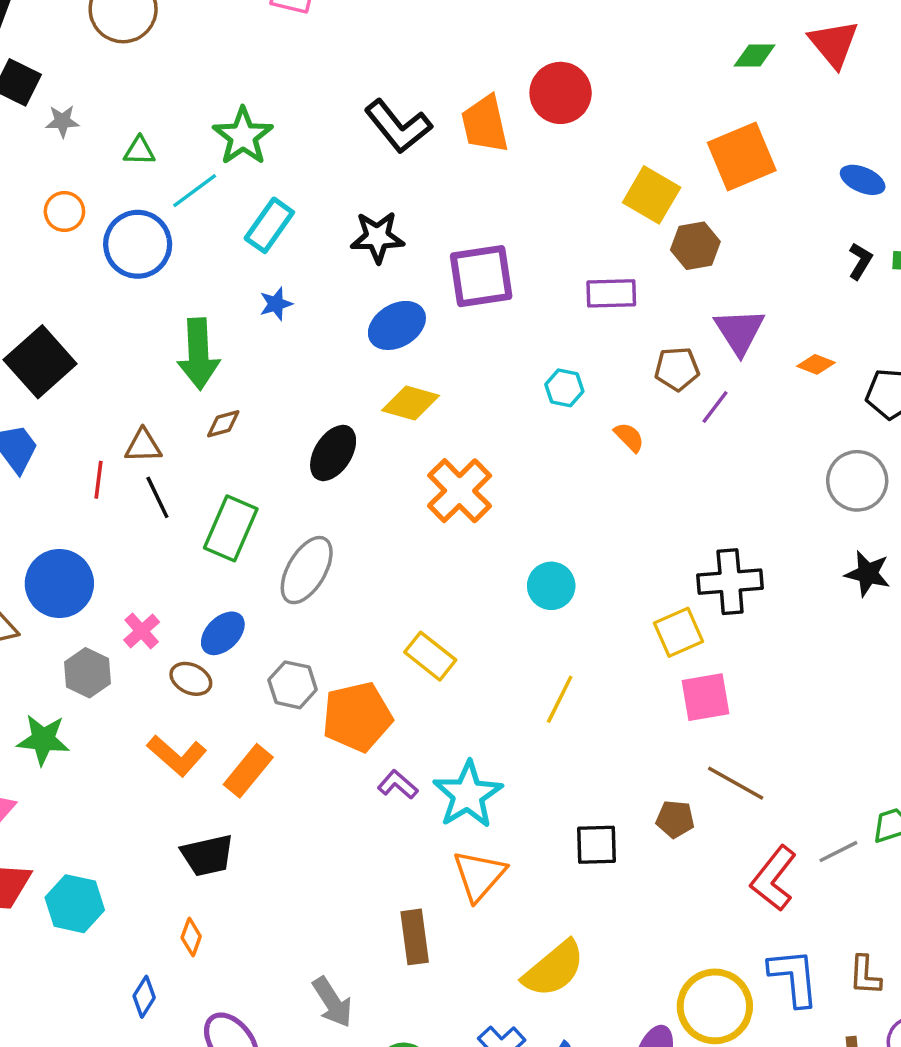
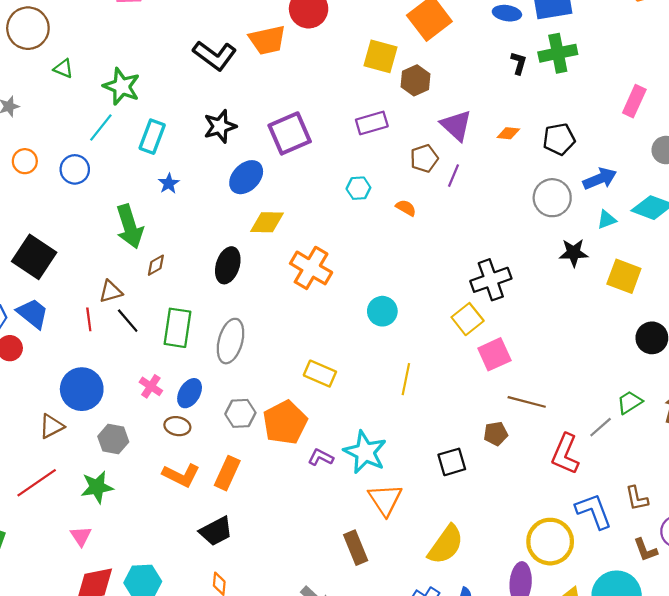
orange trapezoid: (485, 124) -> (267, 40), turned -75
green triangle: (139, 151) -> (63, 69), moved, turned 36
blue circle: (138, 244) -> (75, 169), size x0.7
pink cross: (142, 631) -> (151, 386), moved

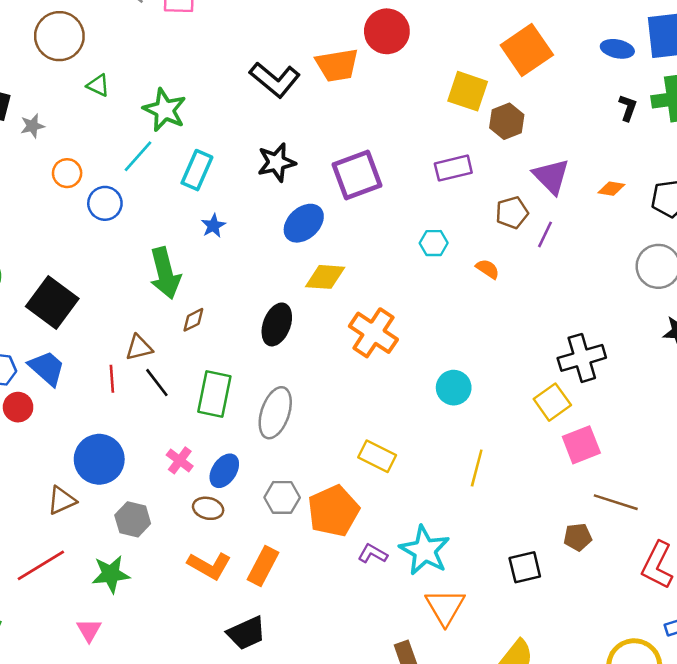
orange circle: (25, 161) -> (67, 173), moved

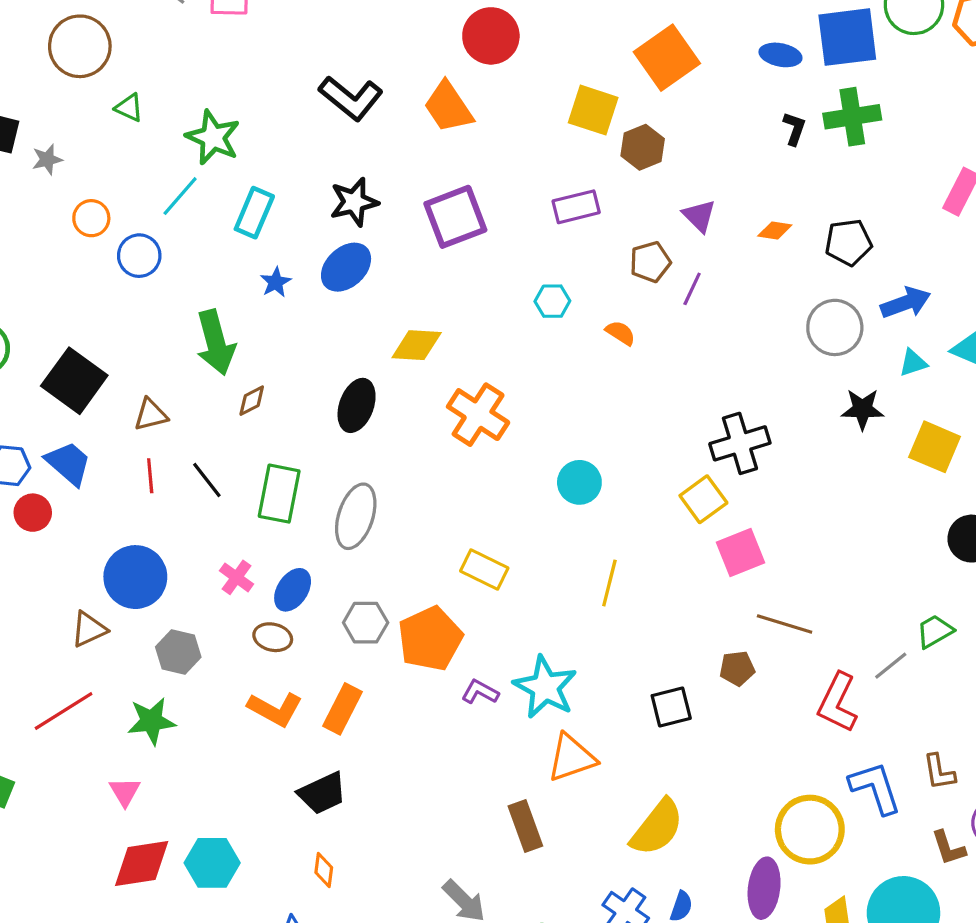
orange trapezoid: (337, 65) -> (448, 107), moved, turned 66
purple triangle: (551, 176) -> (699, 216), size x0.7
blue ellipse: (304, 223) -> (346, 267), moved
brown triangle: (139, 348) -> (151, 415), moved
orange triangle: (445, 607) -> (572, 758), turned 42

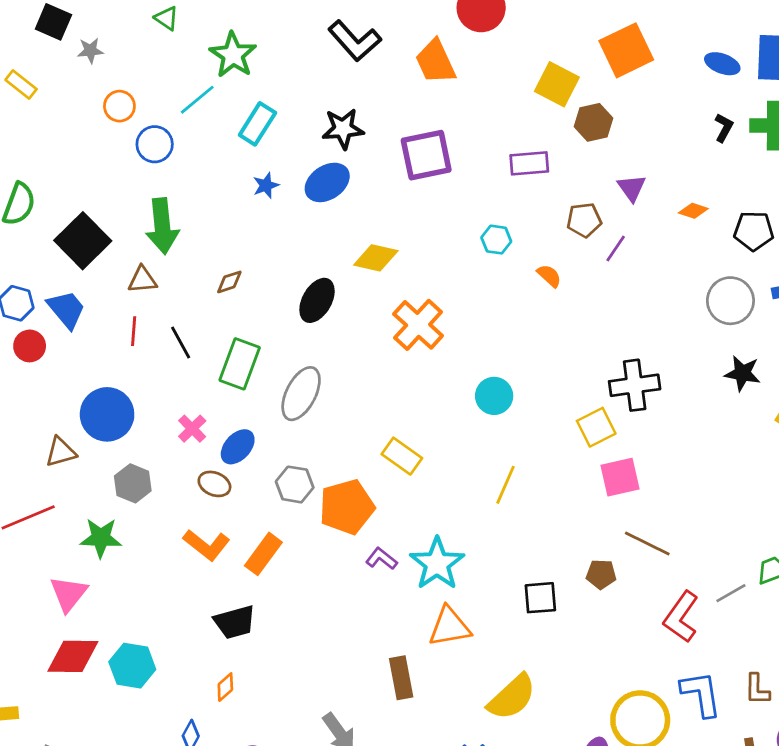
green arrow: (216, 343) -> (162, 226), moved
pink triangle: (125, 792) -> (69, 594), size x1.4
orange diamond: (324, 870) -> (225, 687), turned 32

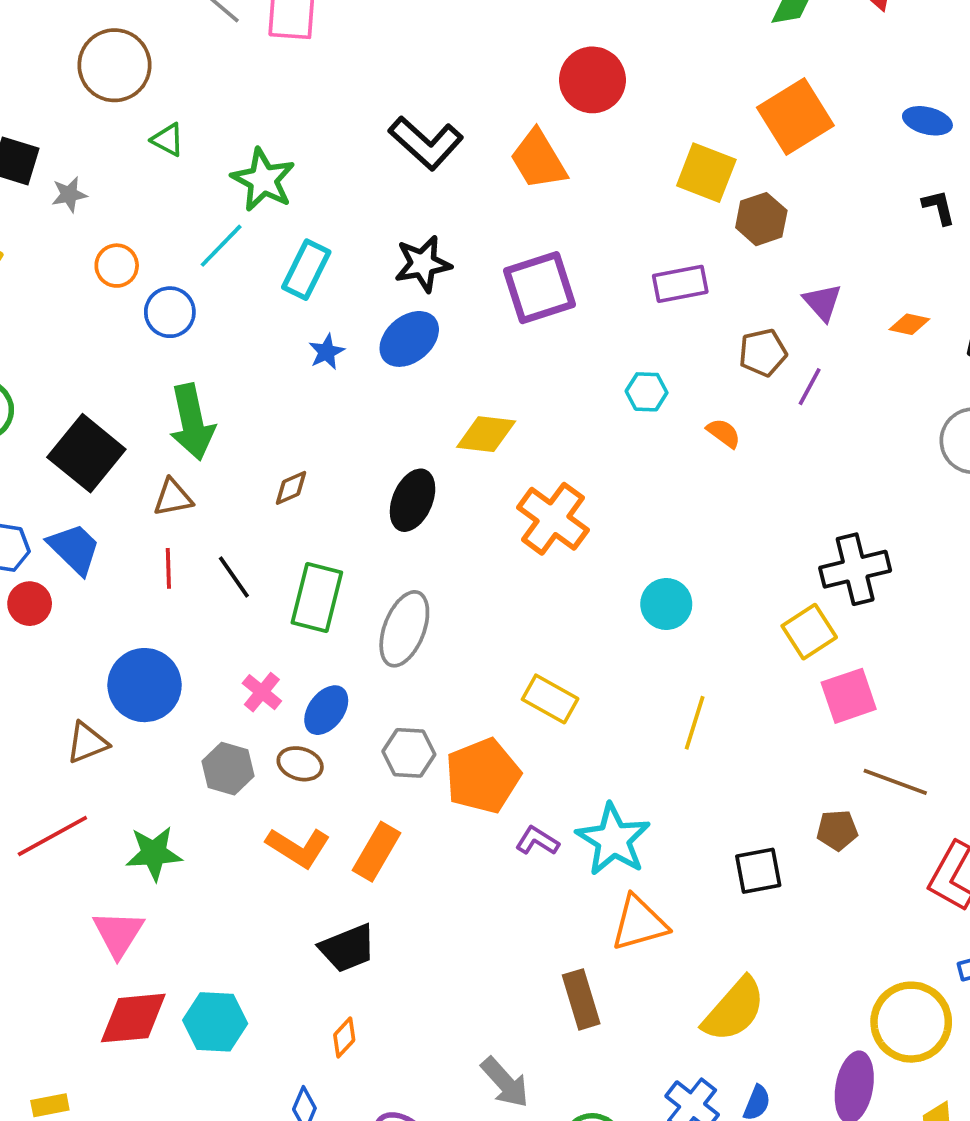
black L-shape: (724, 128) -> (939, 207), turned -36
gray hexagon: (133, 483) -> (228, 769), moved

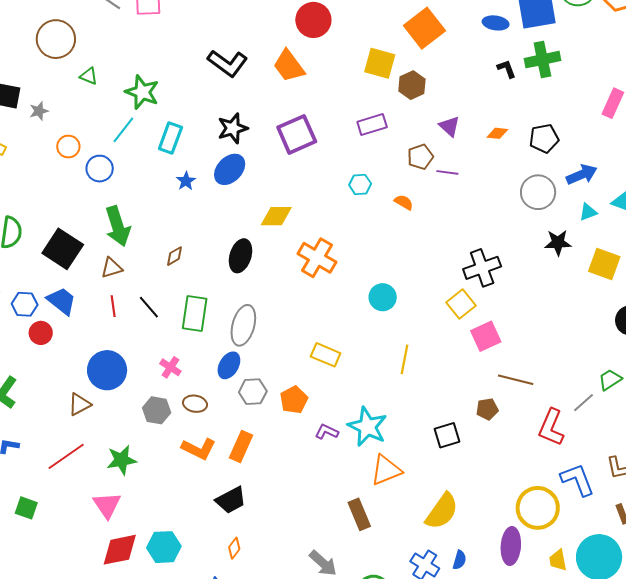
purple line: (810, 387) -> (447, 172), turned 75
blue ellipse: (326, 710) -> (229, 365), moved
orange pentagon: (483, 776) -> (294, 400), size x0.7

